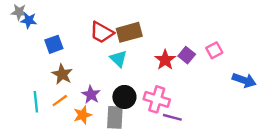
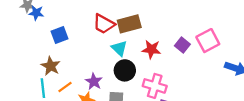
pink square: (214, 50) -> (208, 41), size x1.5
red star: (165, 60) -> (151, 49), moved, turned -30
brown star: (62, 74) -> (51, 66), moved
black circle: (124, 97) -> (125, 70), moved

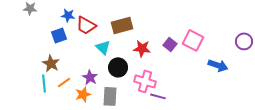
blue star: (36, 13) -> (68, 15), moved
red trapezoid: (104, 24) -> (86, 25), moved
pink square: (208, 41) -> (193, 40), turned -35
cyan triangle: (119, 48) -> (103, 47), moved

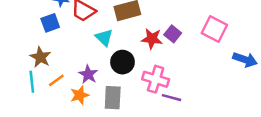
purple square: (170, 44) -> (173, 34), moved

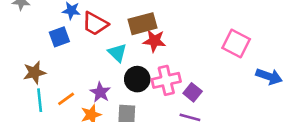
purple square: (173, 34) -> (193, 92), moved
red star: (152, 39) -> (154, 41), moved
brown star: (40, 57) -> (34, 72), moved, turned 30
pink cross: (156, 79) -> (166, 80), moved, turned -30

